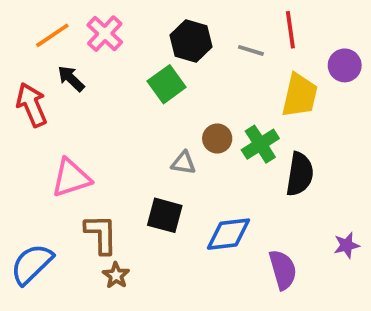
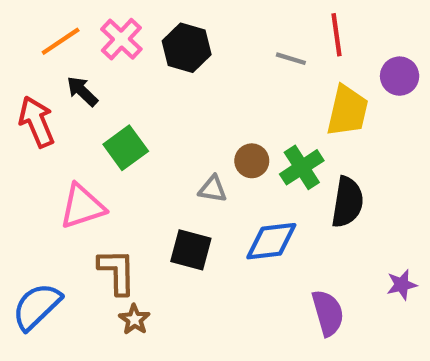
black hexagon: (191, 41) -> (187, 48), moved
green square: (167, 84) -> (126, 148), moved
blue diamond: (228, 234) -> (271, 241), moved

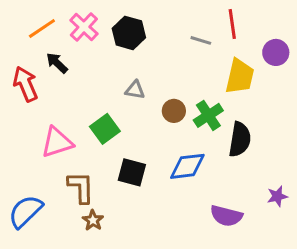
green square: (126, 148) -> (105, 129), moved
gray triangle: (213, 189) -> (135, 90), moved
purple semicircle: (328, 313) -> (226, 216), turned 120

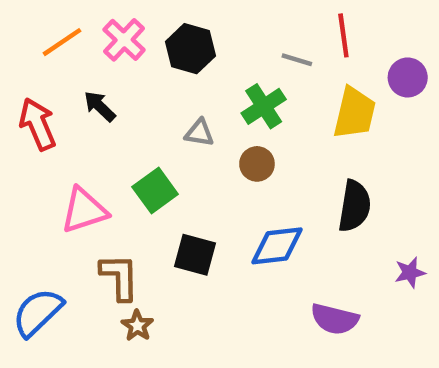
black arrow: (57, 63) -> (100, 106), moved
green cross: (208, 115) -> (264, 106), moved
purple star: (277, 196) -> (410, 272), moved

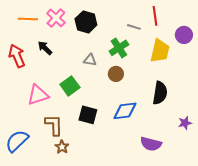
orange line: (62, 42) -> (28, 19), turned 36

